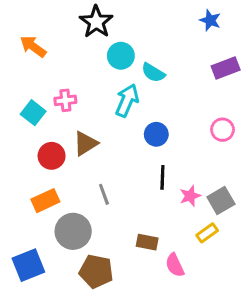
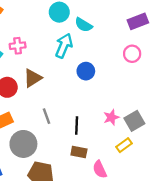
pink circle: (223, 130) -> (132, 54), moved
black line: (162, 177) -> (77, 125), moved

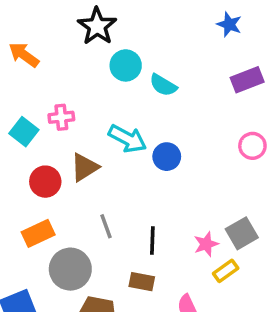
cyan arrow: (64, 46) -> (127, 139), moved, turned 95
pink circle: (132, 54) -> (252, 146), moved
pink star: (111, 117) -> (206, 244), moved
brown rectangle: (79, 152) -> (142, 282), moved

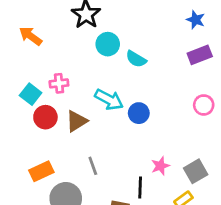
blue star: (229, 24) -> (196, 20), moved
red circle: (45, 182) -> (45, 117), moved
black line: (152, 241) -> (140, 187), moved
pink star: (206, 244) -> (160, 166), moved

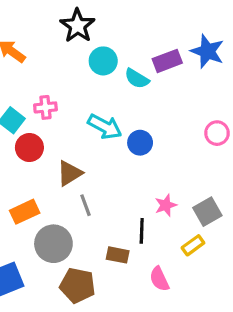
blue star: (196, 20) -> (207, 51), moved, size x1.5
purple rectangle: (200, 55) -> (167, 61), moved
brown triangle: (77, 121) -> (70, 173), moved

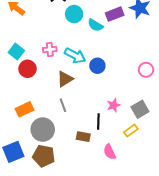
pink cross: (45, 107) -> (50, 50), moved
pink circle: (217, 133) -> (146, 70), moved
brown triangle: (70, 173) -> (65, 79), moved
brown pentagon: (78, 285) -> (44, 156), moved

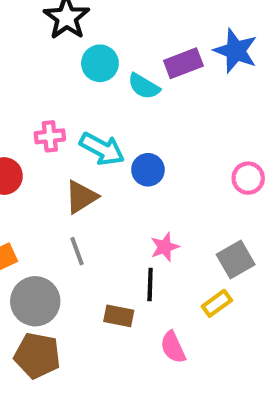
pink star: (114, 105) -> (165, 247), moved

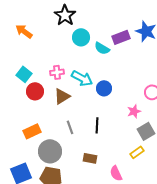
brown triangle: (81, 197) -> (62, 96), moved
pink star: (165, 247) -> (134, 111), moved
black line: (150, 285) -> (97, 125), moved

